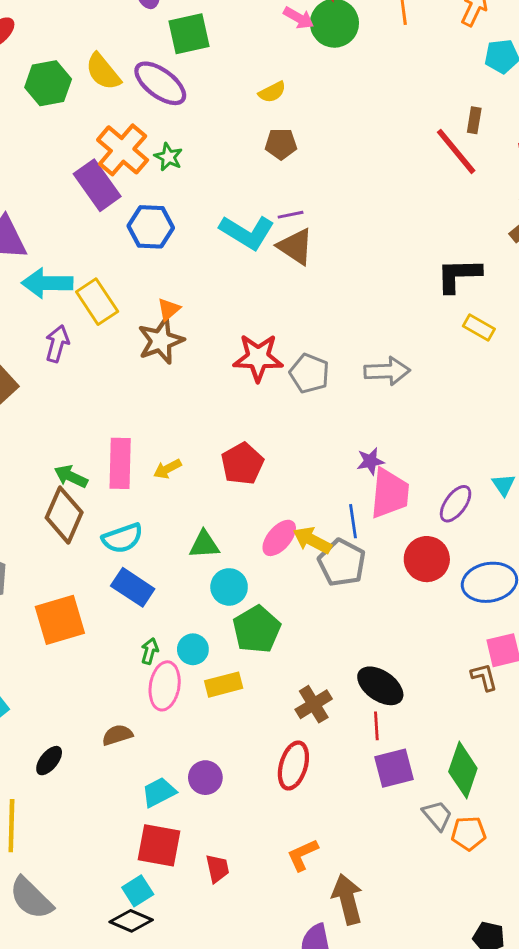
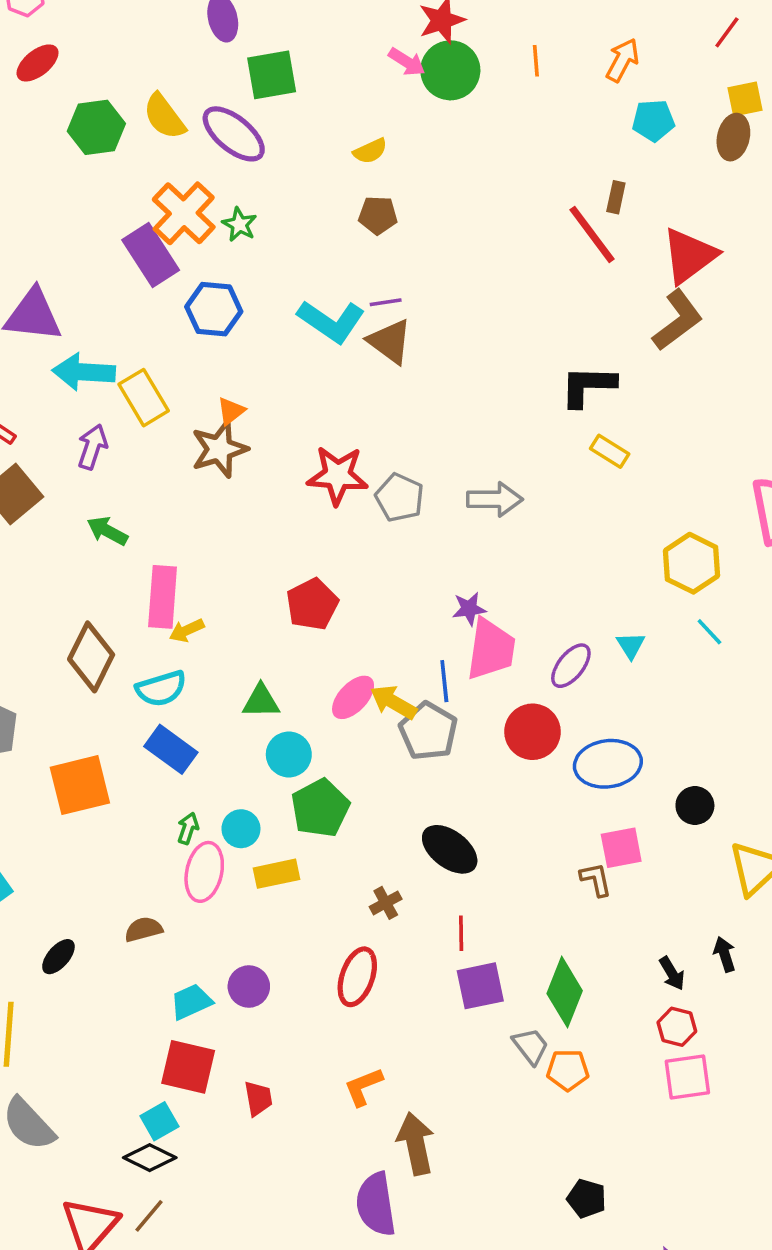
yellow arrow: (167, 469) -> (187, 630), moved
green arrow: (71, 476) -> (107, 531), moved
black ellipse: (380, 686) -> (450, 849), moved
brown cross: (314, 704) -> (386, 903), size x0.7

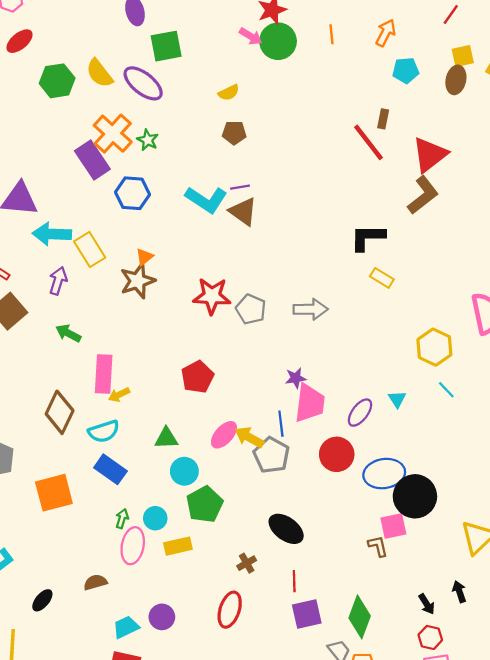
black circle: (695, 806) -> (415, 496), moved, size x1.8

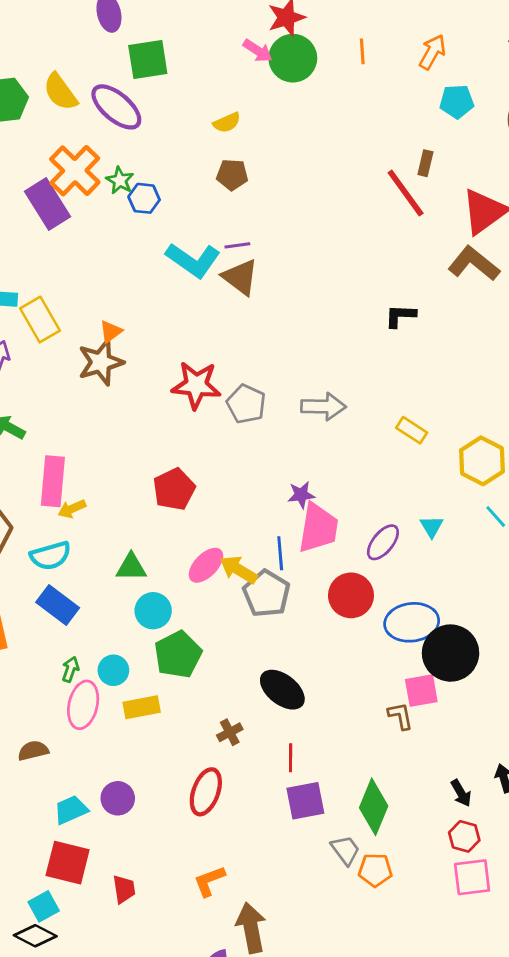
blue hexagon: (133, 193) -> (144, 198), moved, size x0.7
brown L-shape: (423, 195) -> (474, 264), turned -105
black L-shape: (368, 237) -> (400, 316), size x0.7
yellow rectangle: (382, 278) -> (412, 430), moved

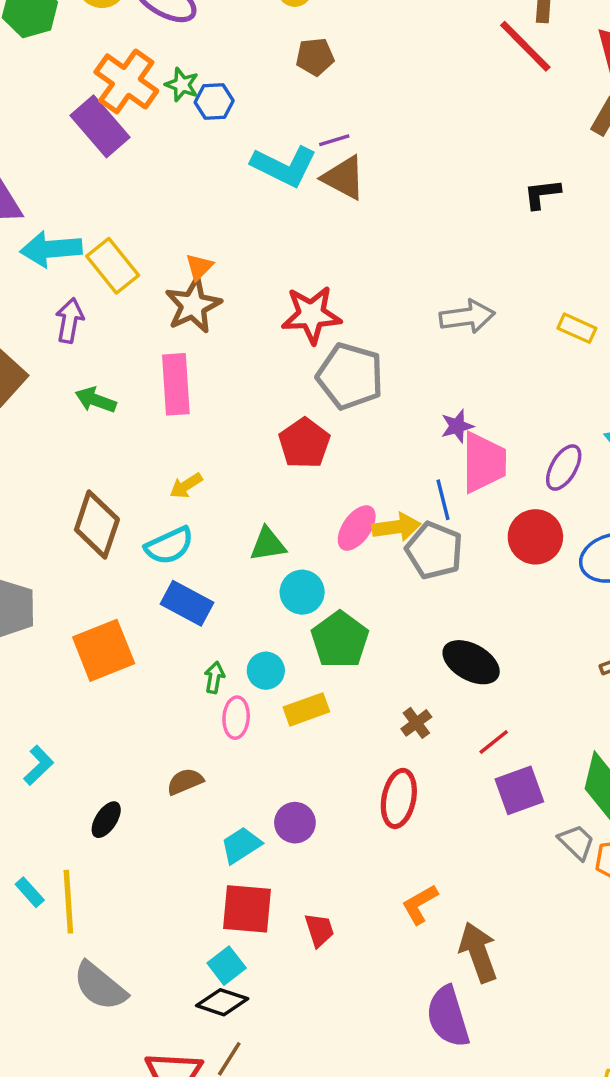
gray pentagon: (246, 404) -> (350, 376), moved, size x1.4
pink rectangle: (53, 481) -> (176, 384), moved
yellow arrow: (239, 570) -> (396, 527), turned 150
pink ellipse: (83, 705) -> (236, 718), size x0.7
red line: (291, 758) -> (494, 742), turned 60

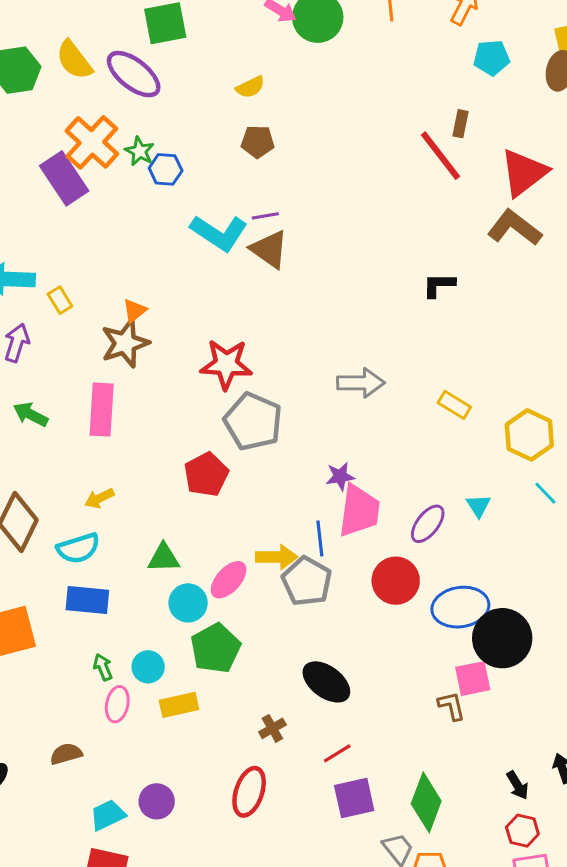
yellow rectangle: (113, 266) -> (60, 300), size x0.6
pink ellipse: (357, 528) -> (229, 580), moved
blue rectangle: (187, 603) -> (87, 600), turned -30
green arrow: (214, 678) -> (103, 667), turned -40

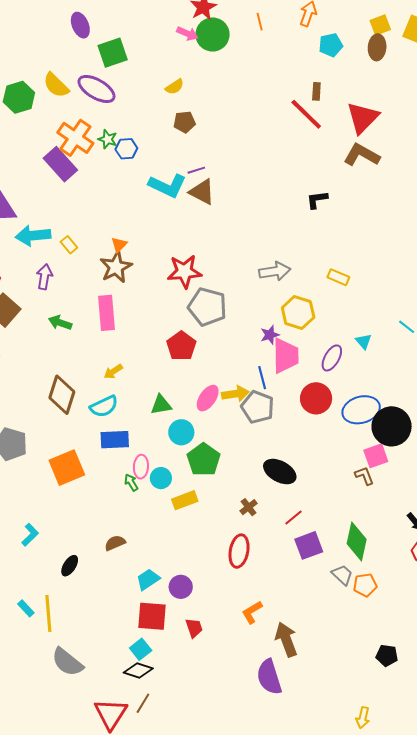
yellow hexagon: (529, 435) -> (298, 313), moved
pink ellipse: (229, 580) -> (208, 398), moved
pink ellipse: (117, 704) -> (141, 467), moved
purple circle: (157, 801) -> (181, 587), moved

